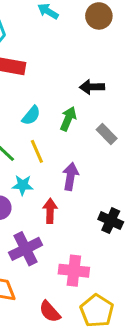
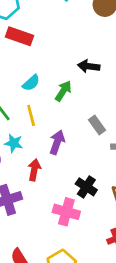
gray rectangle: (107, 134) -> (97, 125), moved
pink cross: (74, 271) -> (66, 212), moved

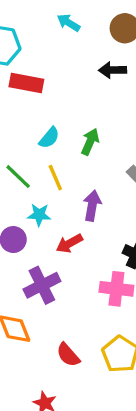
black arrow: (89, 66) -> (113, 70), moved
red arrow: (34, 170) -> (69, 243), turned -120

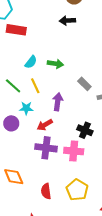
green arrow: (90, 142) -> (55, 64), turned 77
purple cross: (42, 285) -> (46, 148), moved, turned 35
red semicircle: (68, 355) -> (46, 191), turned 35

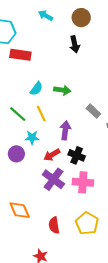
black arrow: (67, 21) -> (75, 44), turned -98
black cross: (85, 130) -> (77, 155), moved
purple cross: (46, 148) -> (53, 179), turned 30

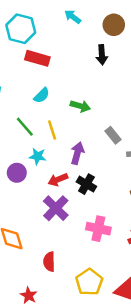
cyan semicircle: (36, 89) -> (42, 95), moved
pink cross: (83, 182) -> (98, 229), moved
yellow pentagon: (87, 223) -> (89, 282), moved

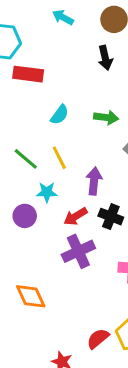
cyan semicircle: (42, 95) -> (60, 115), moved
green arrow: (80, 106) -> (106, 118), moved
purple cross: (56, 208) -> (78, 251), turned 30
red semicircle: (49, 262) -> (98, 339), moved, turned 60

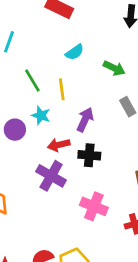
black cross: (111, 217) -> (89, 155), turned -35
purple cross: (78, 251) -> (51, 176), turned 36

